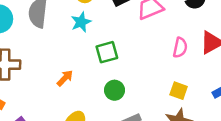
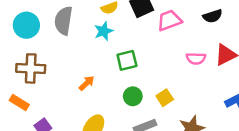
pink semicircle: (180, 48) -> (196, 58), turned 78
yellow square: (179, 91) -> (165, 98), moved, turned 35

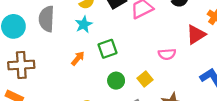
pink semicircle: (196, 58) -> (167, 54), moved
orange arrow: (87, 83) -> (78, 58), moved

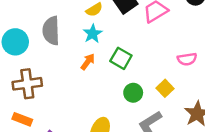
green square: (107, 49) -> (121, 58), turned -36
orange arrow: (78, 58) -> (88, 62), moved

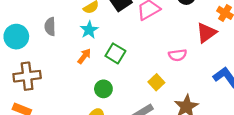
gray semicircle: (51, 31) -> (50, 27), size x0.7
green circle: (133, 93) -> (103, 89), moved

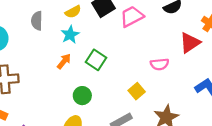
gray semicircle: (50, 27) -> (37, 21), moved

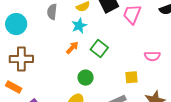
pink trapezoid: (132, 16) -> (132, 14), turned -45
yellow square: (137, 91) -> (132, 77), turned 32

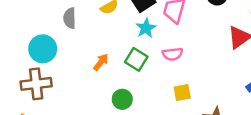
cyan circle: (16, 24) -> (43, 49), moved
cyan star: (79, 26) -> (146, 28), moved
pink semicircle: (152, 56) -> (173, 54), moved

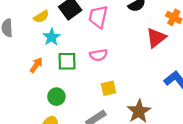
cyan star: (146, 28) -> (52, 37), moved
green square: (136, 59) -> (67, 61), turned -30

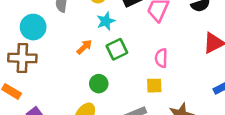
pink semicircle: (99, 55) -> (161, 58), moved, turned 90
green square: (67, 61) -> (117, 49), turned -36

